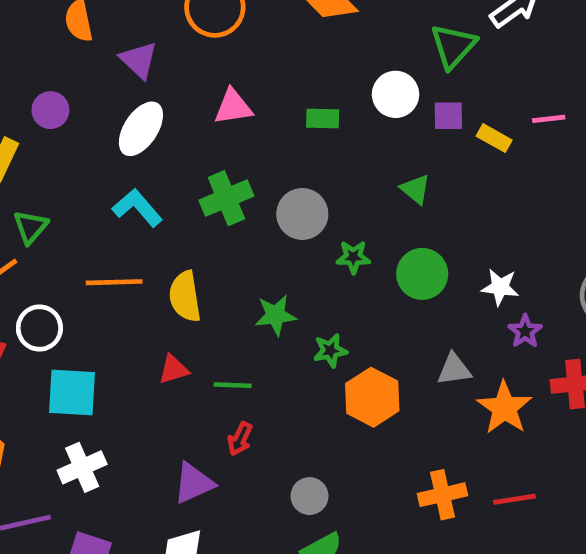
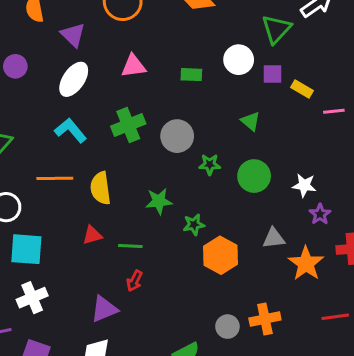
pink line: (549, 119) -> (334, 111), moved
gray circle: (310, 496) -> (227, 327), moved
red line: (514, 499) -> (335, 317), moved

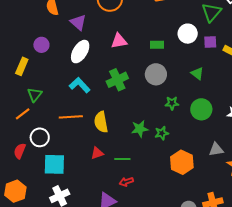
gray circle: (177, 136) -> (156, 74), moved
green star: (194, 225) -> (162, 133), moved
red arrow: (135, 281) -> (126, 182), turned 48

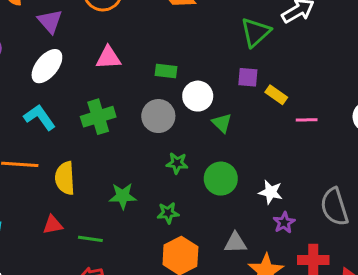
white circle: (188, 34) -> (198, 96), moved
green star: (162, 133) -> (168, 213), moved

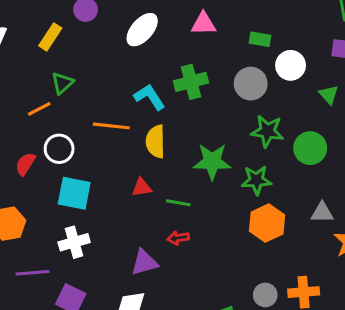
cyan L-shape: (40, 117) -> (150, 97), moved
green triangle: (222, 123) -> (329, 95), moved
green star: (177, 163) -> (267, 131), size x1.5
green star: (123, 196) -> (212, 162), size x1.4
green star: (168, 213) -> (256, 180), size x1.4

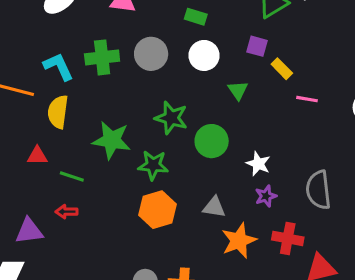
green rectangle: (260, 39) -> (196, 17), moved
gray circle: (251, 84) -> (151, 54), moved

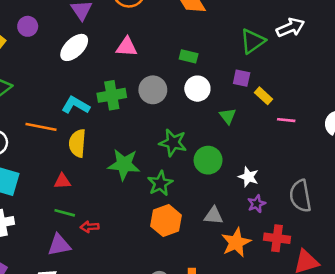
cyan L-shape: (58, 67) -> (76, 105), turned -32
green star: (153, 165) -> (160, 183), turned -30
green line: (72, 176) -> (65, 213), moved

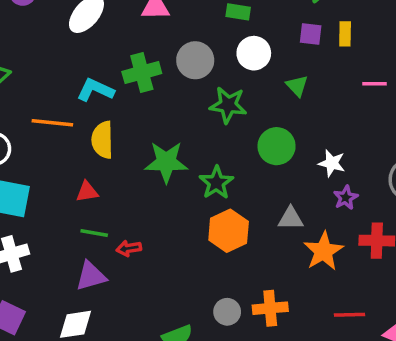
yellow rectangle: (264, 96) -> (345, 34), moved, turned 54
green star: (173, 143) -> (228, 105), moved

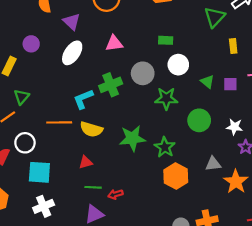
purple square: (311, 34) -> (230, 84), moved
cyan L-shape: (95, 90) -> (83, 99), turned -40
yellow semicircle: (102, 140) -> (91, 129), turned -65

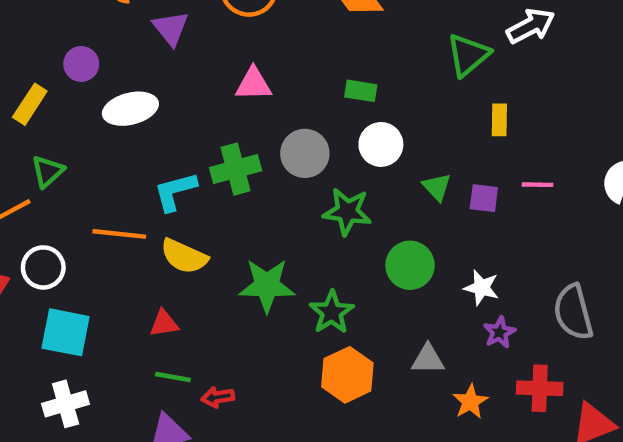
white ellipse: (72, 53) -> (130, 109), moved, turned 35
orange star: (236, 182) -> (470, 402), size x0.7

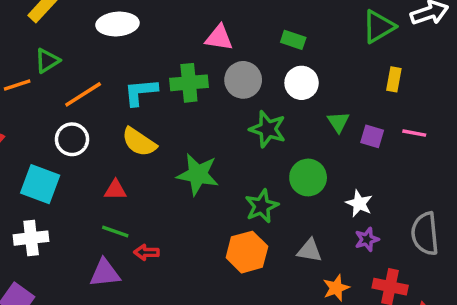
pink triangle: (253, 84) -> (219, 38), moved
orange line: (119, 234) -> (83, 94), moved, turned -48
white circle: (43, 267) -> (72, 139), moved
green star: (332, 312) -> (262, 206), moved

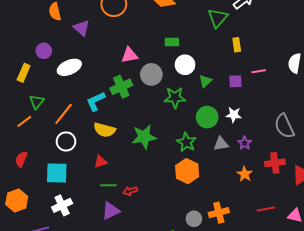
green triangle: (338, 122) -> (205, 81), moved, turned 40
white star: (359, 203) -> (234, 115), moved
purple star: (367, 239) -> (245, 143), moved
gray triangle: (310, 250) -> (221, 144), moved

